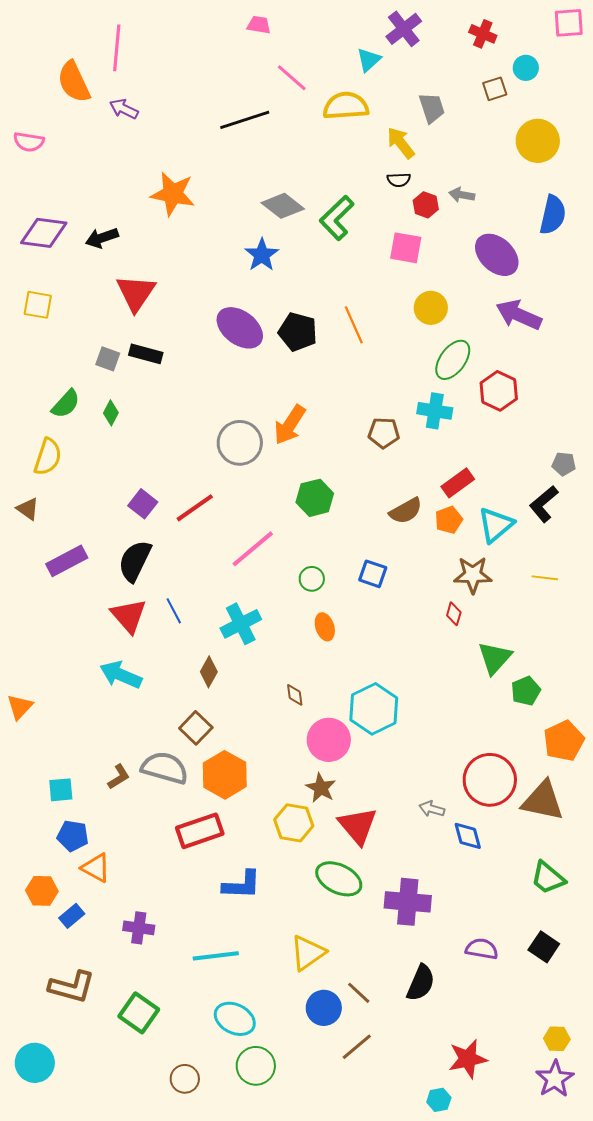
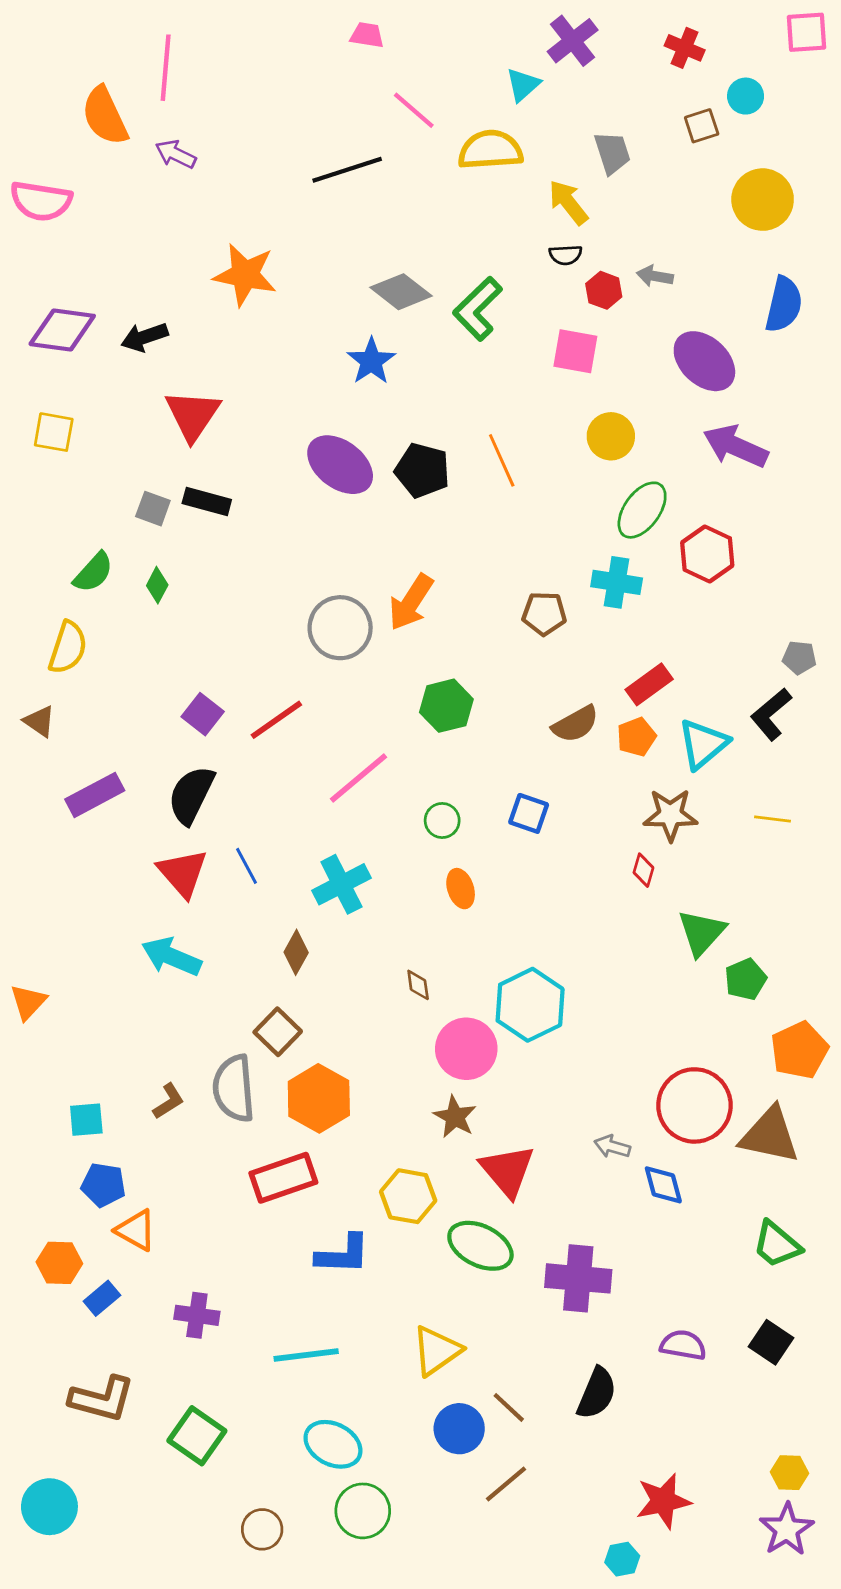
pink semicircle: (29, 142) -> (41, 201), size x1.4
gray semicircle: (165, 768) -> (234, 1088), turned -111
yellow hexagon: (294, 823) -> (408, 1196), moved

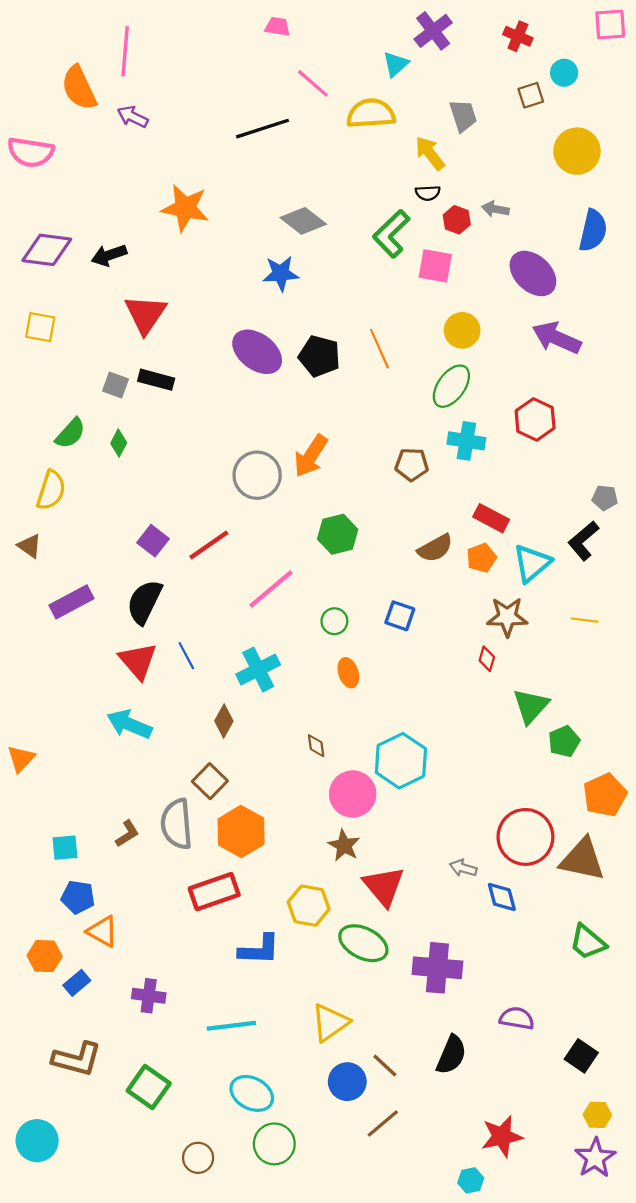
green L-shape: (478, 309) -> (391, 234), moved
blue star: (371, 361) -> (281, 273), turned 30
green ellipse: (642, 510) -> (451, 386), moved
red rectangle: (649, 684) -> (491, 518), turned 64
black square: (771, 1342) -> (581, 1056), moved

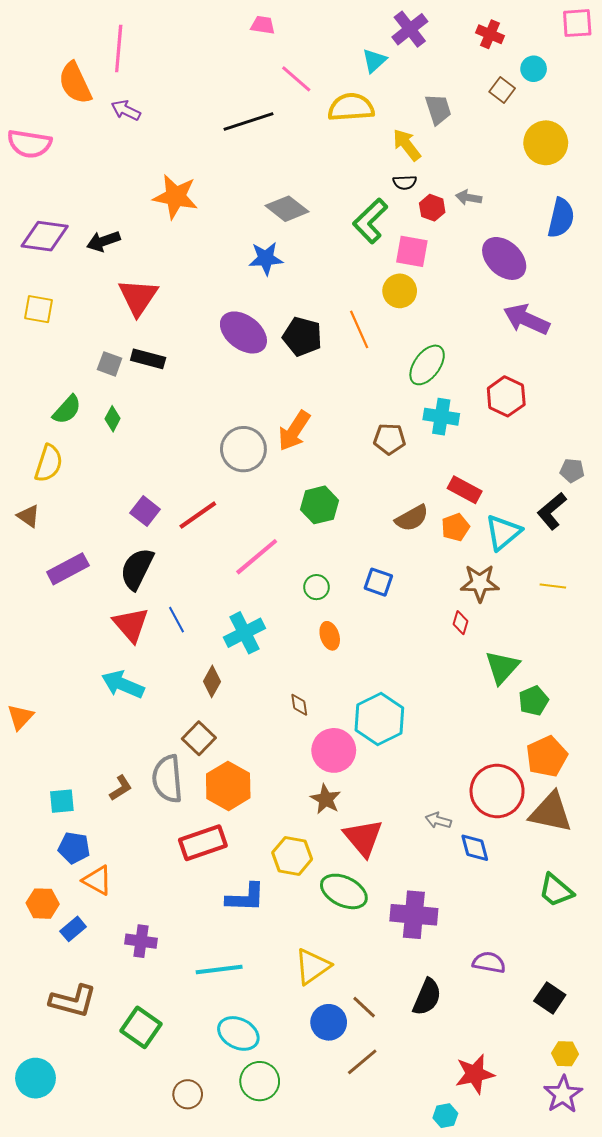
brown square: (531, 95) -> (502, 90), turned -35
yellow circle: (462, 330) -> (400, 291), moved
orange pentagon: (605, 795) -> (547, 757), moved

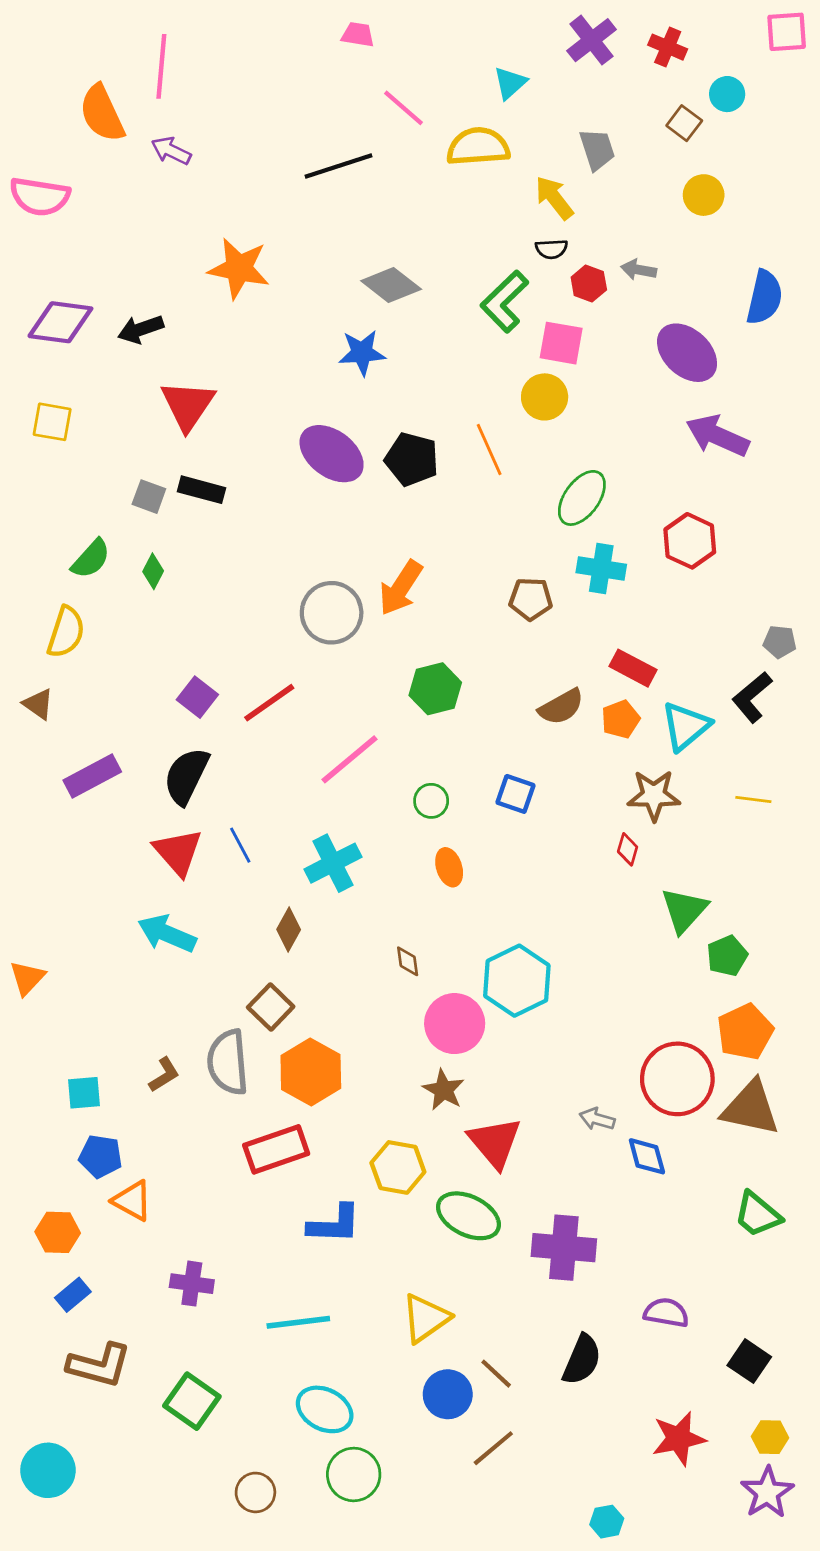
purple cross: (410, 29) -> (592, 40), moved
yellow circle: (546, 143) -> (704, 195), moved, size x0.7
blue rectangle: (73, 929) -> (73, 1295), moved
red star: (475, 1074) -> (679, 1439), moved

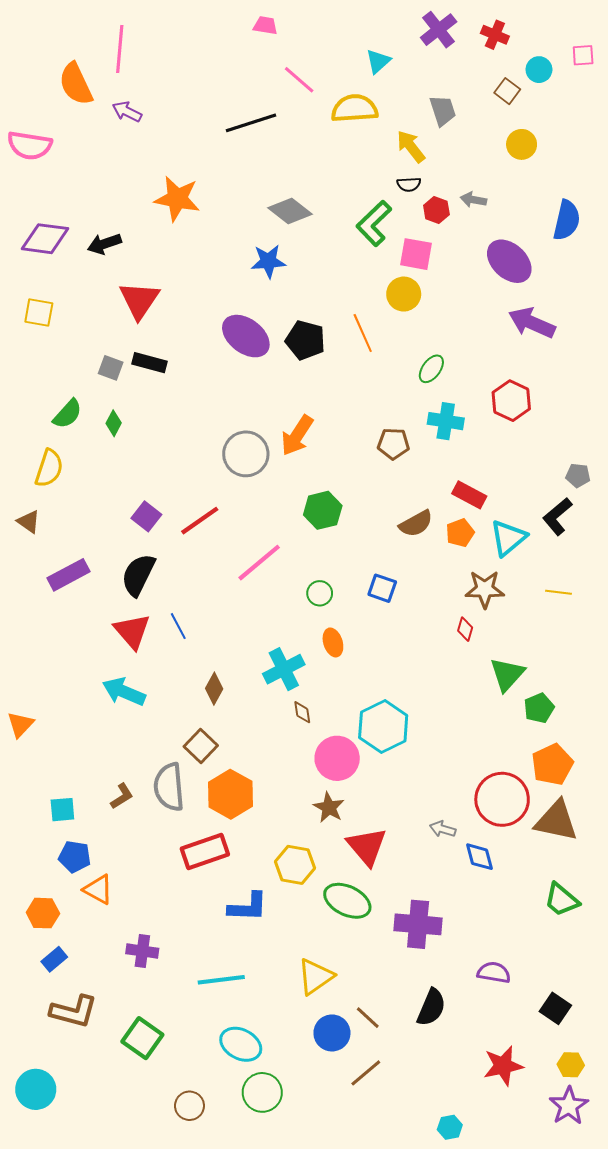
pink square: (787, 32) -> (583, 55), moved, size x0.7
green ellipse: (582, 498) -> (431, 369), size x0.7
cyan cross: (333, 863) -> (284, 669), moved

